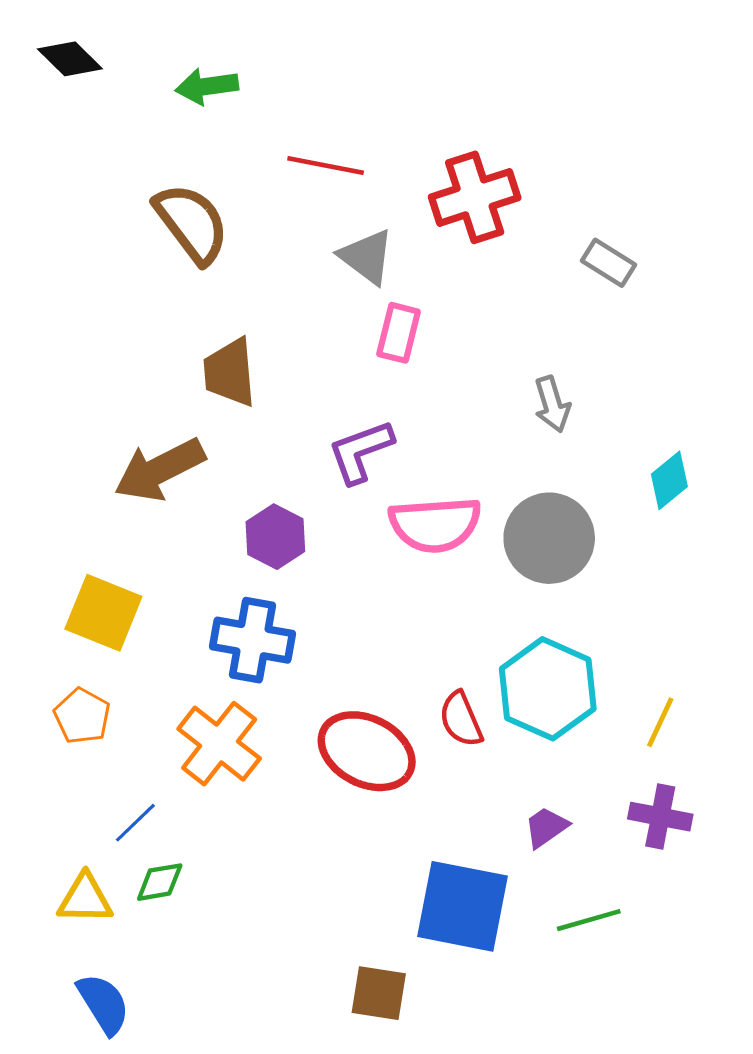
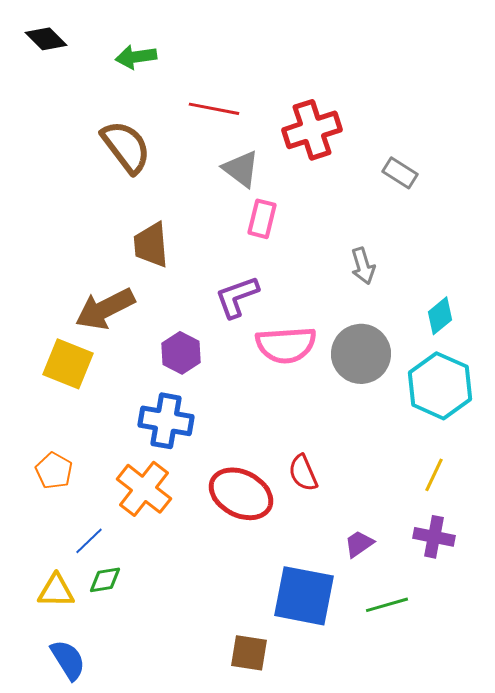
yellow square: (103, 613) -> (68, 364), moved
cyan hexagon: (548, 689) -> (440, 386), moved

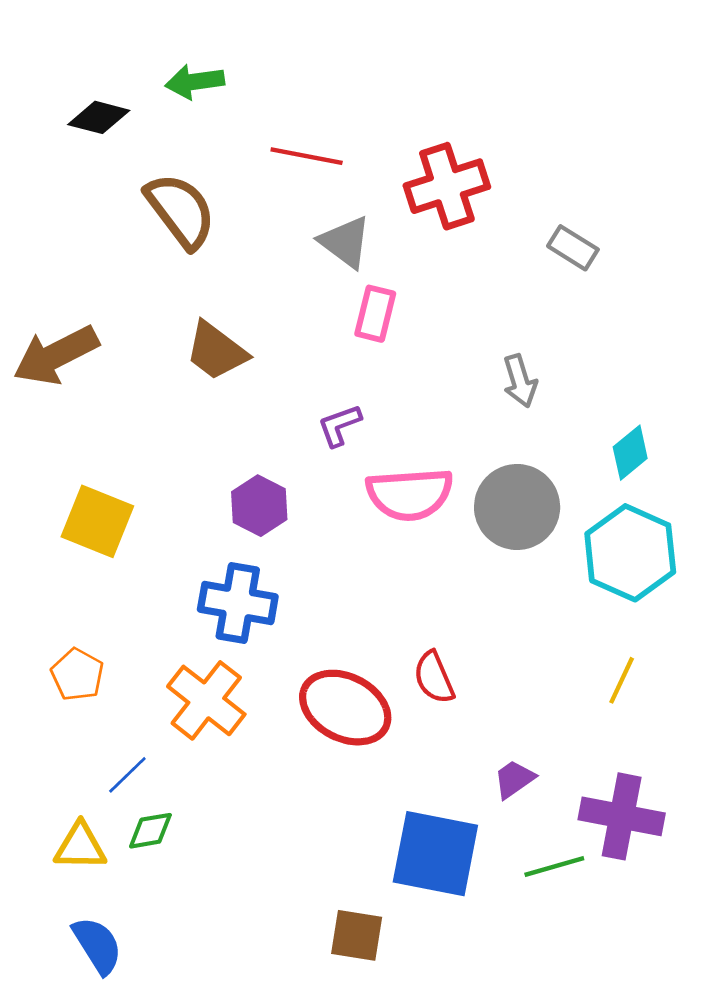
black diamond: (46, 39) -> (99, 117), moved, turned -30
brown trapezoid: (151, 245) -> (216, 351), turned -48
purple L-shape: (237, 297) -> (339, 425), size x0.7
brown arrow: (105, 309) -> (56, 355), moved
purple cross: (434, 537) -> (622, 816), moved, size x1.4

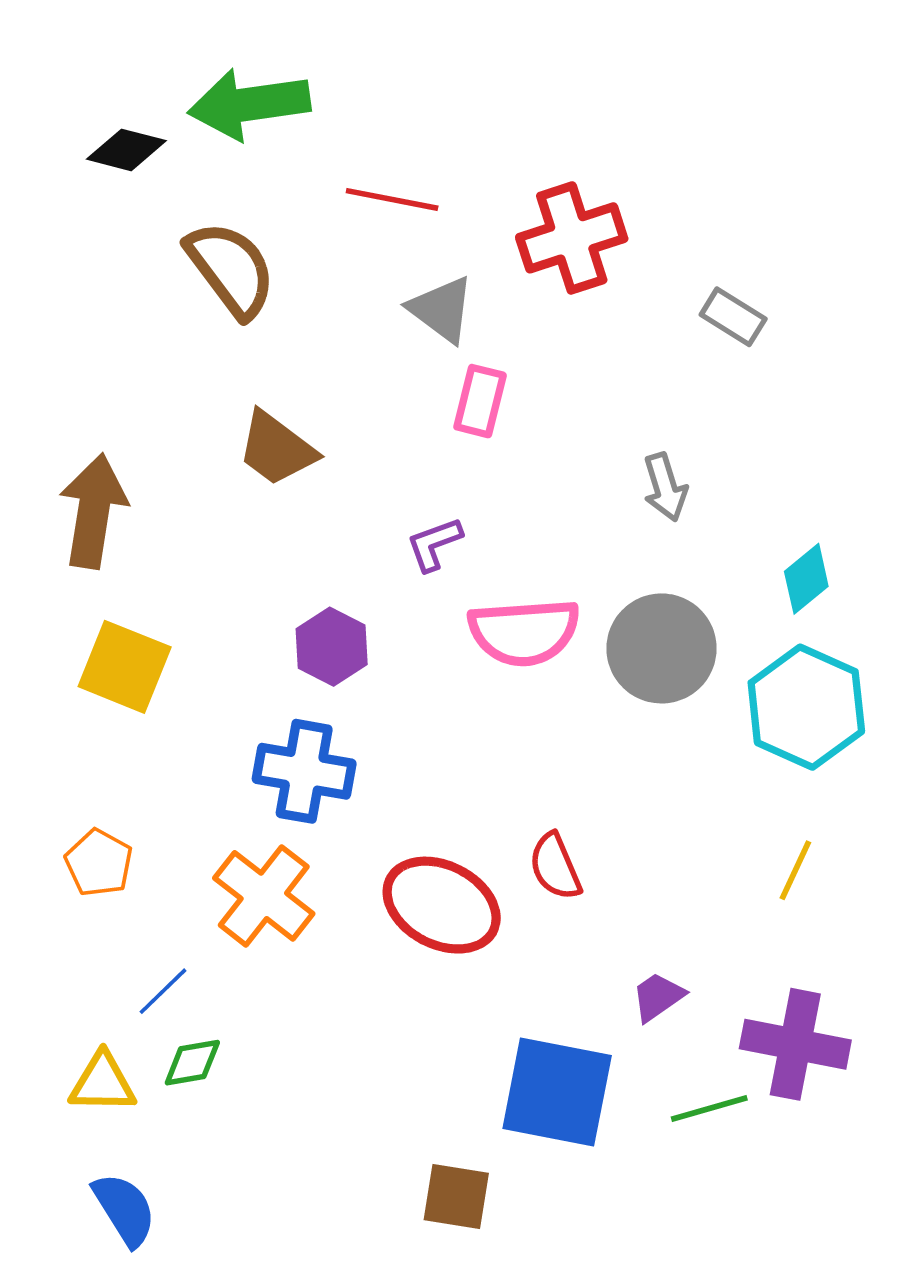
green arrow: (195, 82) -> (249, 104), size x1.6
brown arrow: (56, 355) -> (93, 511), moved, turned 126

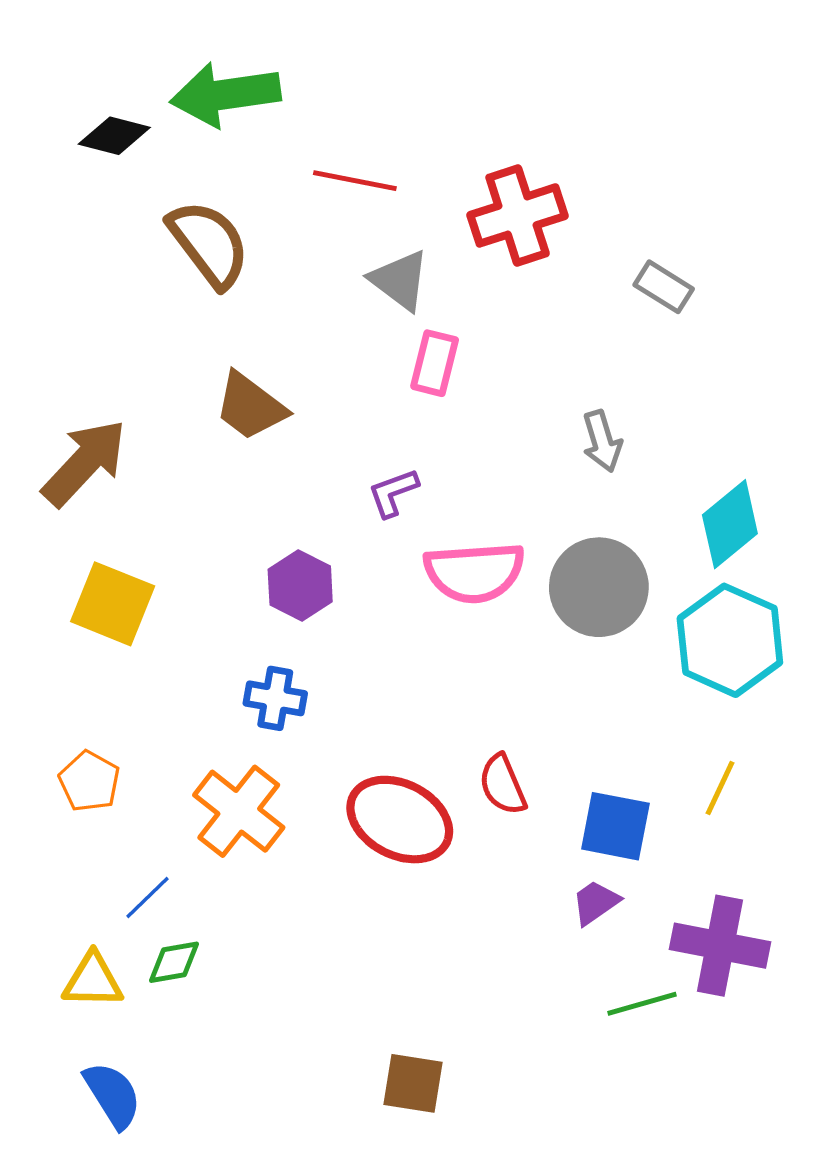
brown arrow: (93, 511) -> (84, 463), turned 34
cyan diamond: (806, 579) -> (730, 524), size x1.4
blue cross: (304, 771) -> (275, 698), size x0.7
blue square: (557, 1092) -> (615, 826), moved, size x0.7

